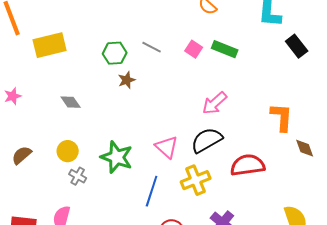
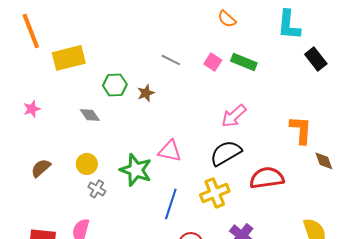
green hexagon: (115, 53) -> (115, 85), moved
pink triangle: (167, 147) -> (170, 151), moved, turned -30

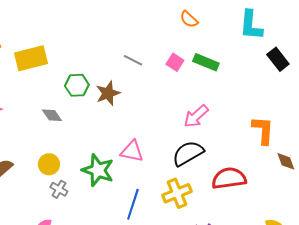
brown star: (146, 93) -> (108, 93), size x1.4

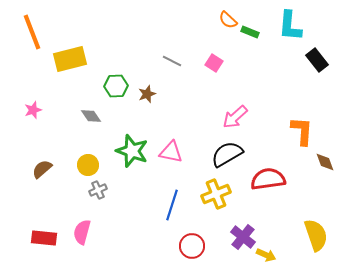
green rectangle: (206, 62) -> (250, 32), moved, size x0.7
brown star: (108, 93) -> (147, 94), size x0.7
green star: (98, 170) -> (132, 151), moved
gray cross: (59, 189) -> (98, 190), turned 36

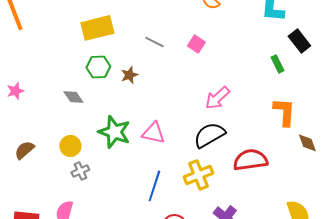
green rectangle: (250, 32) -> (277, 64), moved, turned 42
yellow rectangle: (70, 59) -> (97, 28), moved

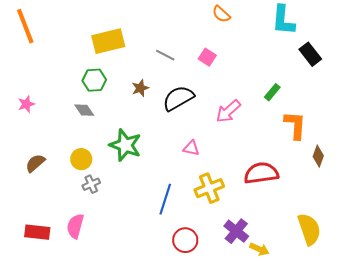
green rectangle: (277, 64) -> (272, 92), moved, turned 66
green hexagon: (98, 67) -> (94, 80), moved
pink triangle: (153, 133) -> (191, 148), moved, size x0.7
black semicircle: (209, 135) -> (178, 98), moved
brown diamond: (307, 143) -> (318, 156), turned 40

